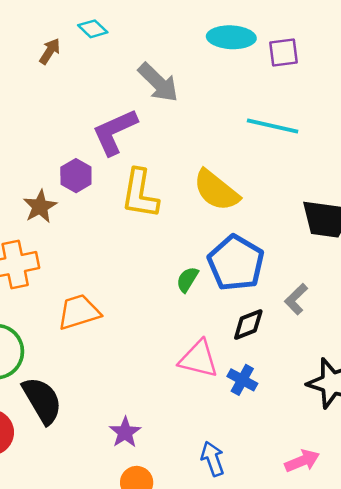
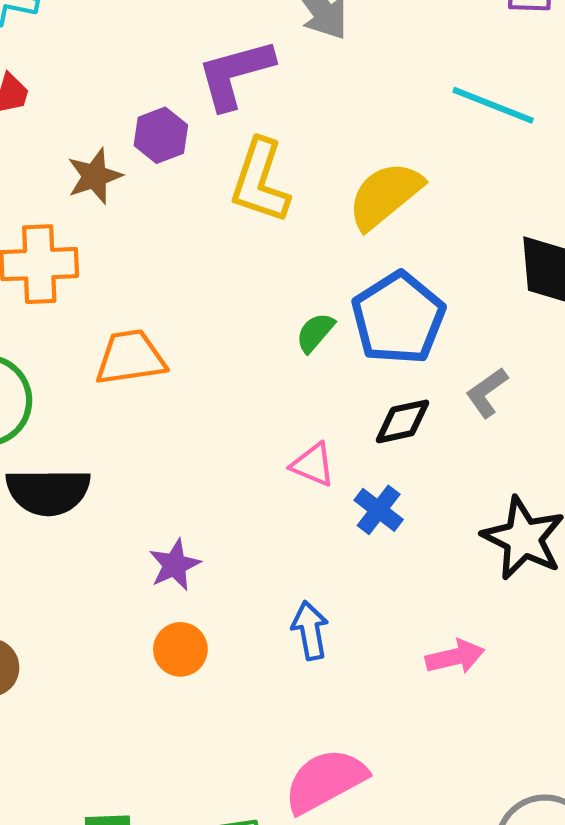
yellow semicircle: (216, 190) -> (385, 195), turned 93
pink triangle: (199, 359) -> (313, 465), size x0.7
black semicircle: (42, 400) -> (48, 492), turned 111

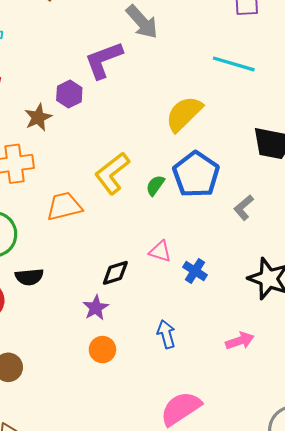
yellow L-shape: (260, 181) -> (112, 173), moved, turned 39
black diamond: (403, 421) -> (115, 273), moved
black semicircle: (48, 492) -> (29, 277), size x0.7

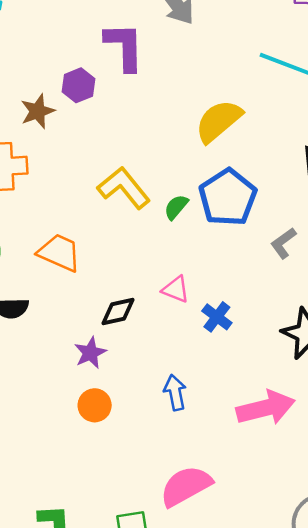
purple L-shape: (104, 60) -> (124, 47), turned 105
yellow L-shape: (112, 173) -> (124, 188), turned 84
orange trapezoid: (64, 206) -> (59, 253), moved, turned 33
pink arrow: (240, 341) -> (266, 408), size x1.6

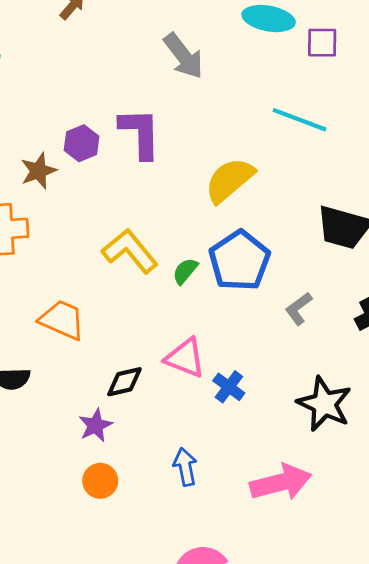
purple L-shape: (124, 47) -> (140, 133), moved
pink triangle: (176, 289) -> (185, 358), size x1.4

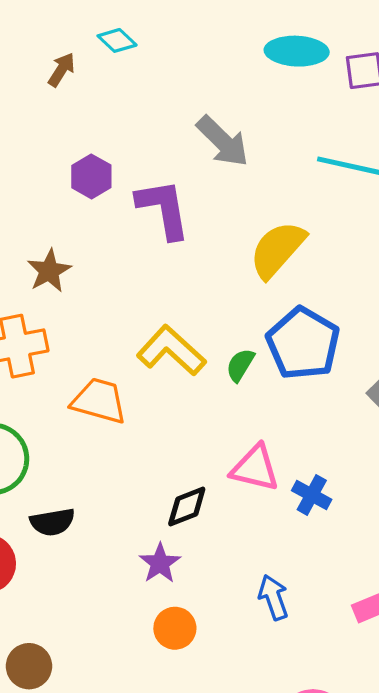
gray arrow: (184, 56) -> (223, 141), moved
purple hexagon: (82, 143) -> (91, 176), moved
orange trapezoid: (62, 320) -> (99, 401), moved

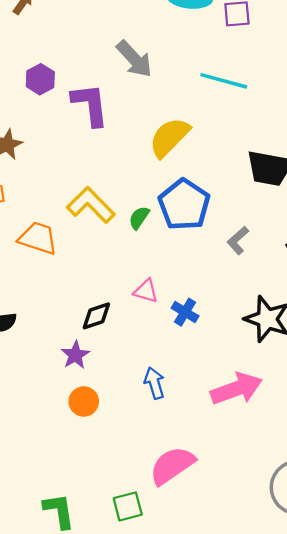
pink triangle: (255, 468) -> (146, 291), size x0.7

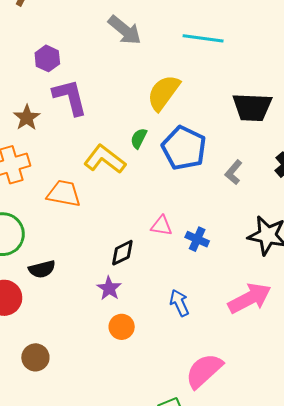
purple L-shape: (90, 105) -> (70, 97), moved
green semicircle: (139, 218) -> (139, 138), moved

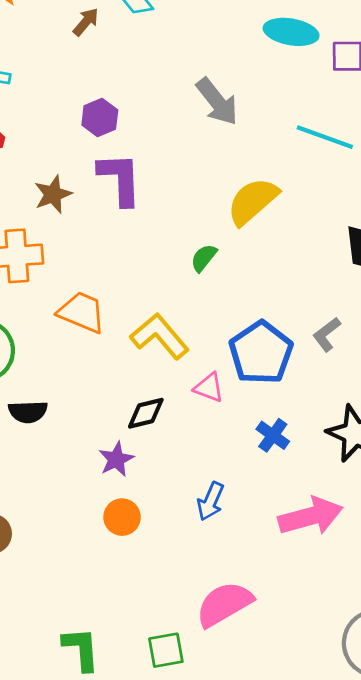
blue pentagon: (184, 148) -> (261, 353), moved
yellow L-shape: (105, 159) -> (160, 336), moved
blue cross: (197, 239) -> (273, 435), moved
blue arrow: (179, 303) -> (211, 501), turned -144

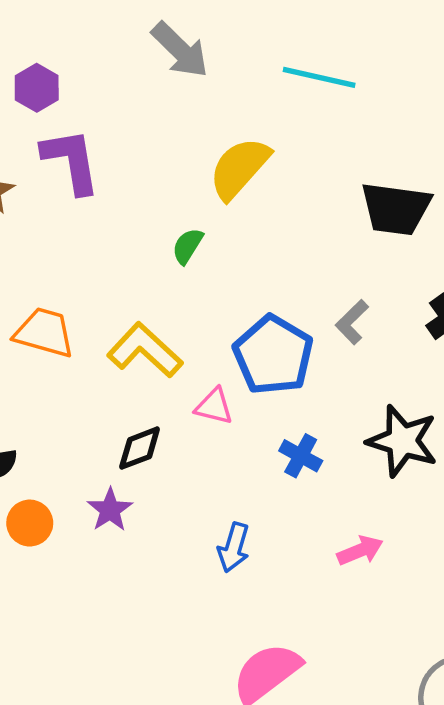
pink arrow: (311, 516) -> (360, 550), size x0.6
orange circle: (122, 517) -> (30, 523), moved

